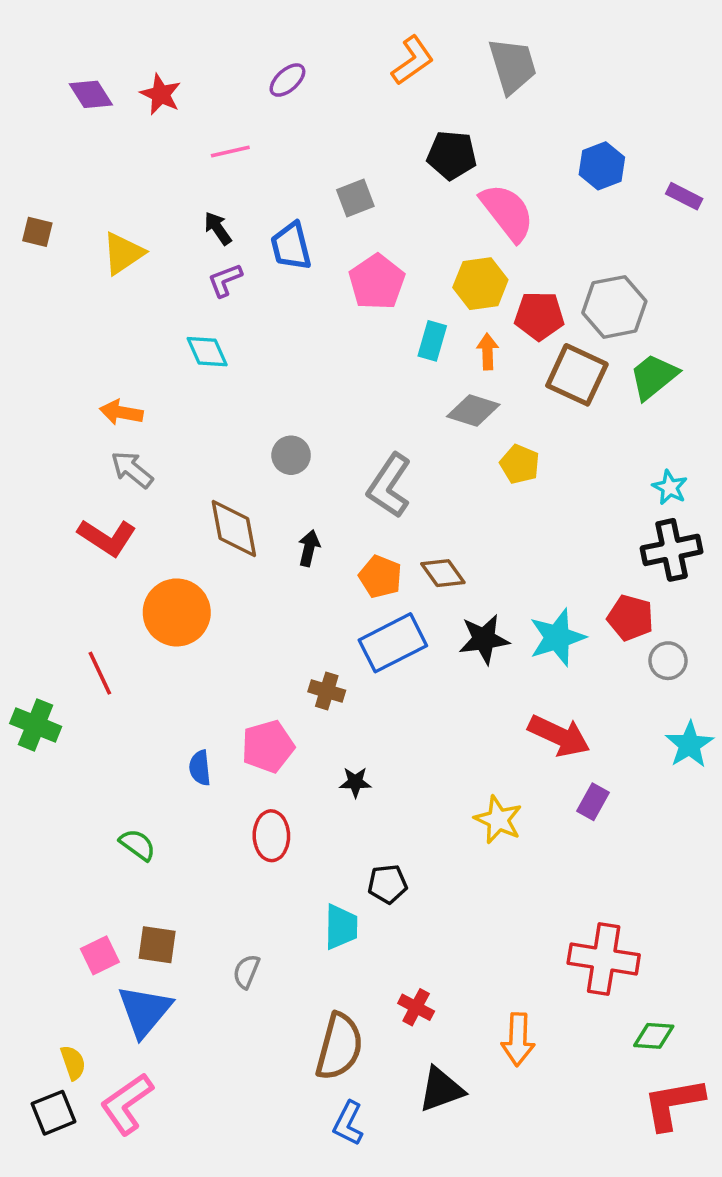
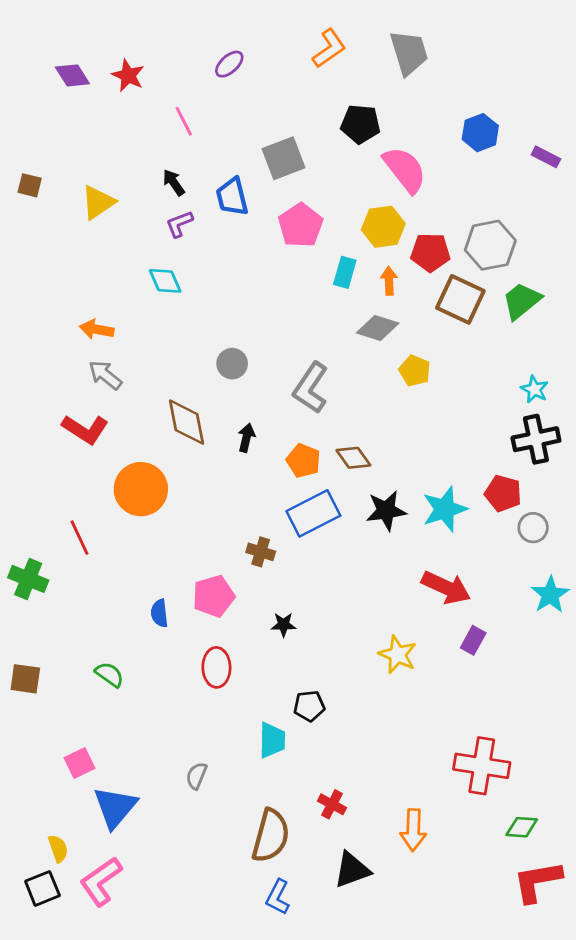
pink line: (230, 152) -> (184, 121), turned 76
gray square: (355, 198) -> (283, 158), size x1.4
brown square: (157, 945) -> (25, 679), moved

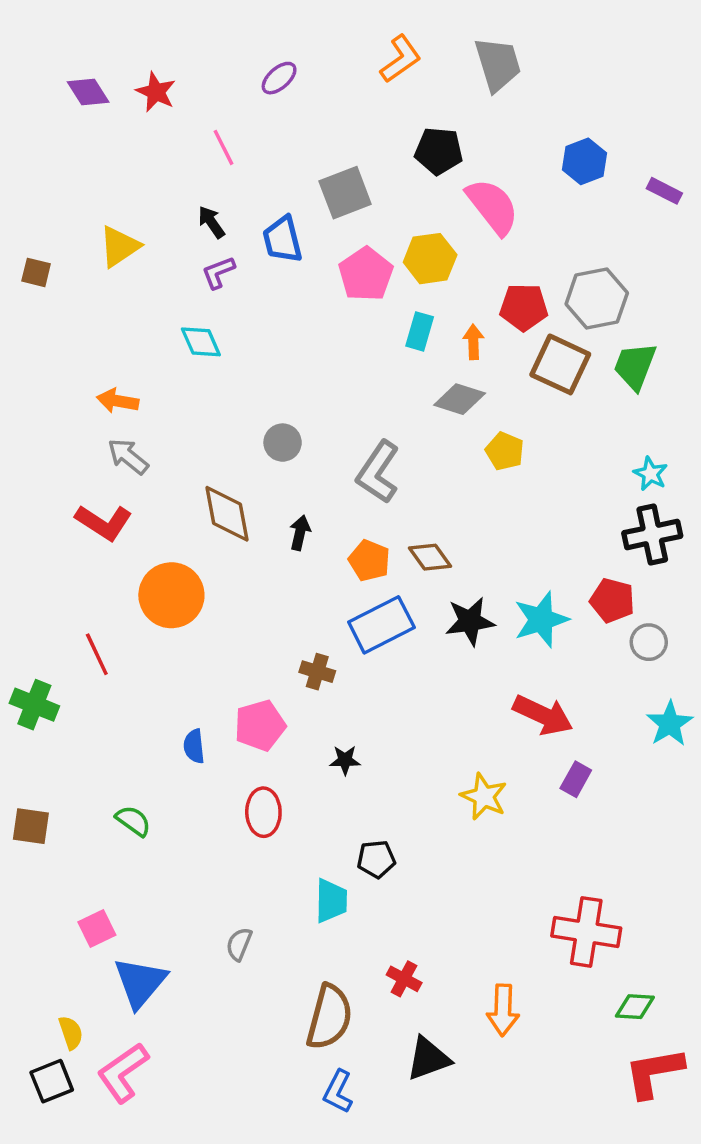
brown square: (30, 185) -> (36, 272), moved
yellow hexagon: (383, 227) -> (430, 259), moved
green trapezoid: (522, 301) -> (635, 366), turned -30

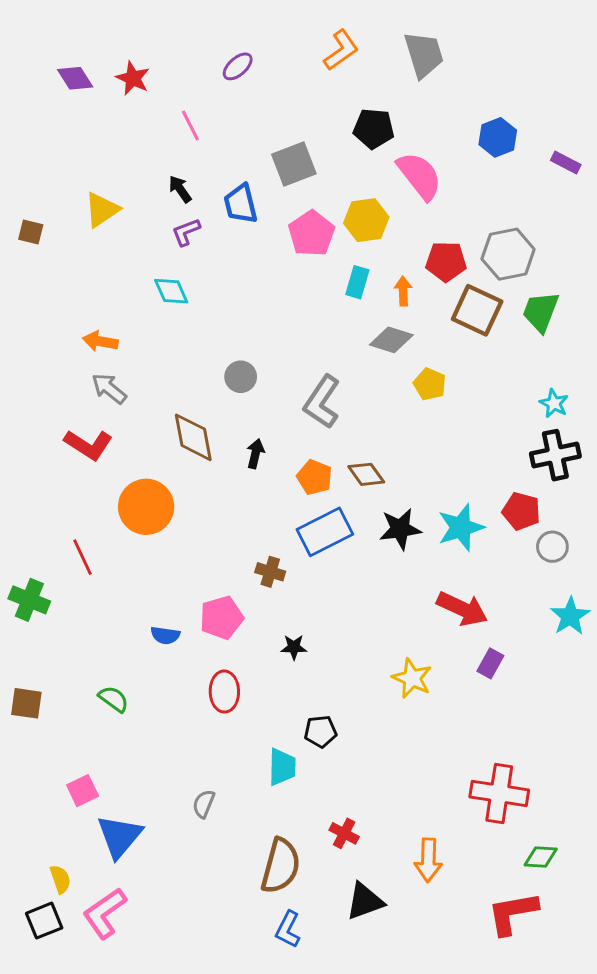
blue semicircle: (194, 746) -> (165, 635), turned -76
red L-shape: (654, 1073) -> (513, 913), moved

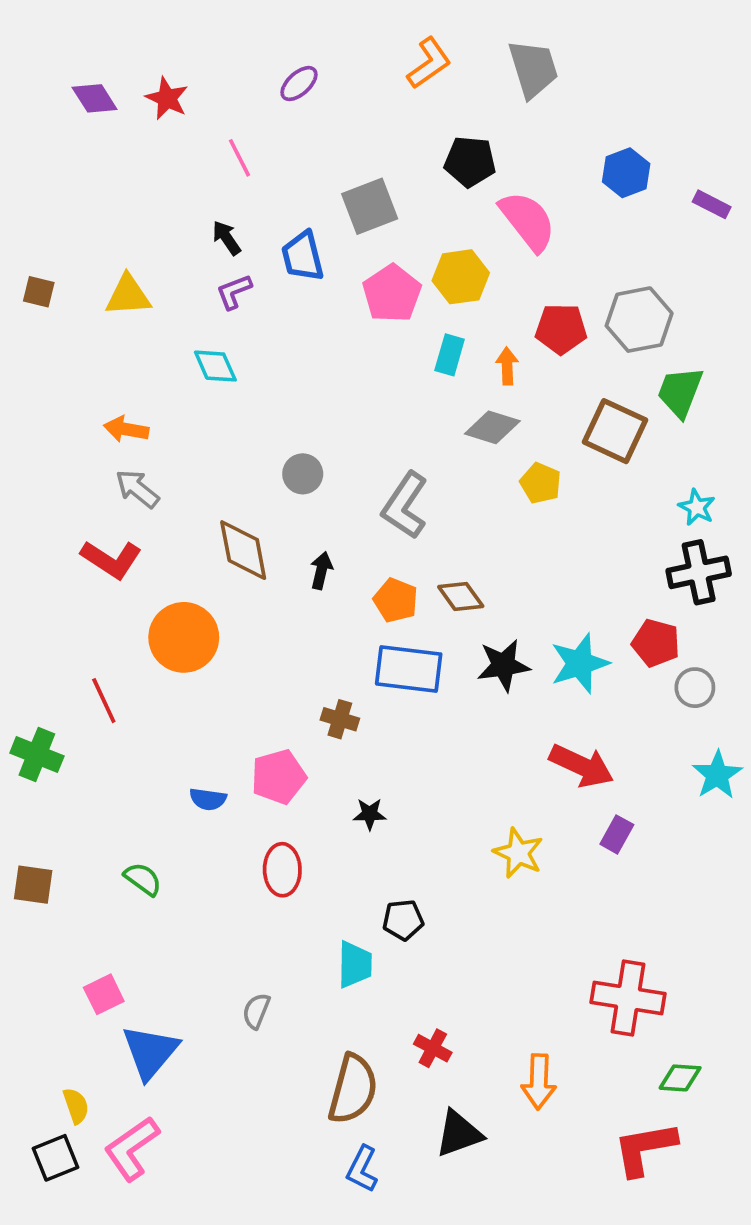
yellow triangle: (102, 210) -> (128, 295), moved, turned 30
brown square: (477, 310) -> (615, 431), moved
blue rectangle: (325, 532) -> (409, 669), turned 34

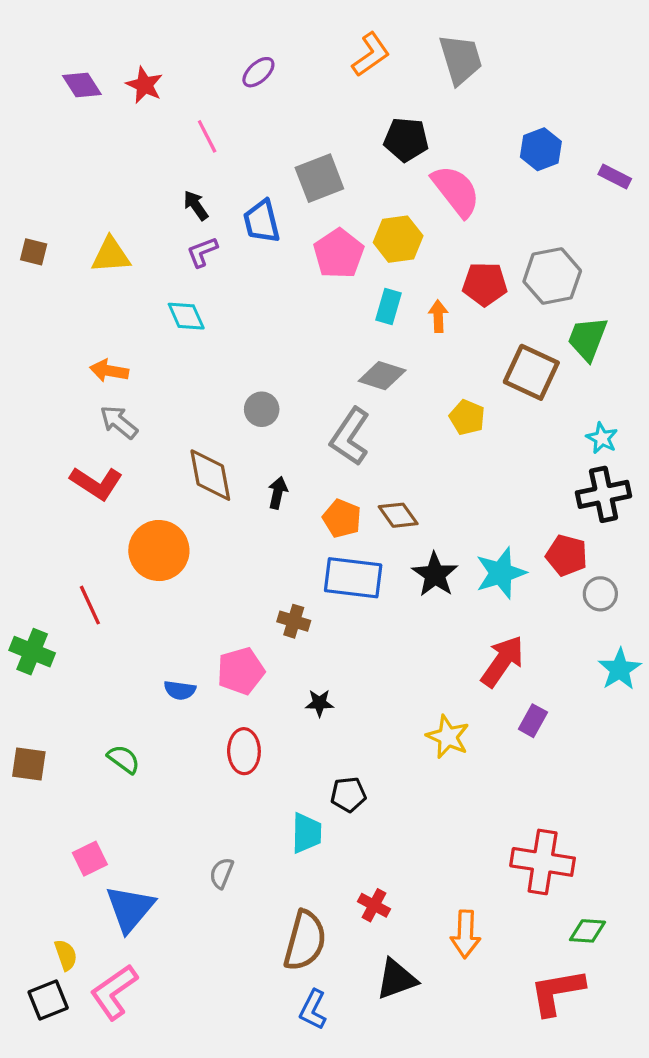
gray diamond: (492, 427) -> (382, 376), moved
black star: (503, 665) -> (435, 575), turned -30
red arrow: (582, 766) -> (502, 661), turned -80

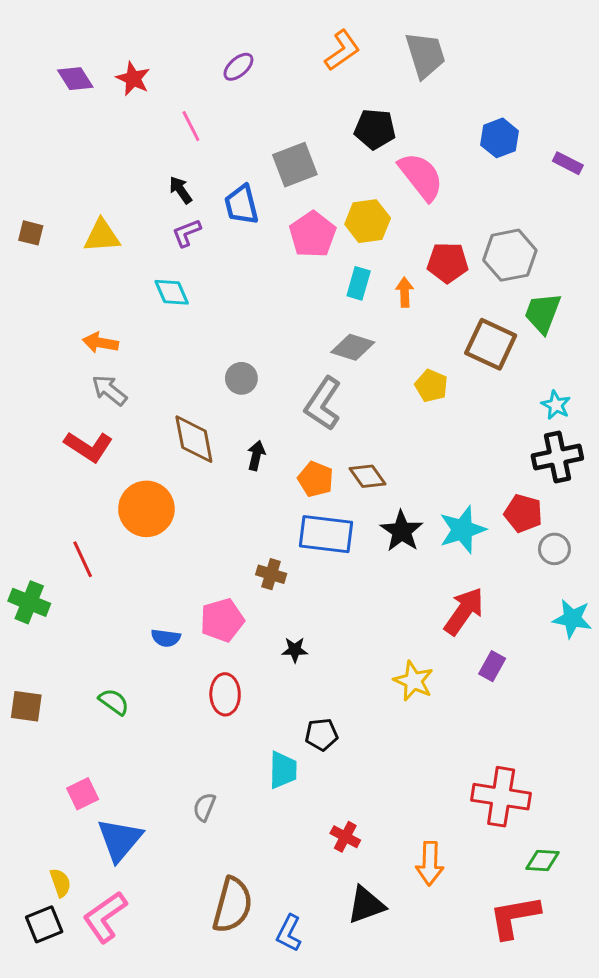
cyan star: (620, 669) -> (572, 619), turned -30
brown semicircle: (305, 941) -> (233, 905), moved

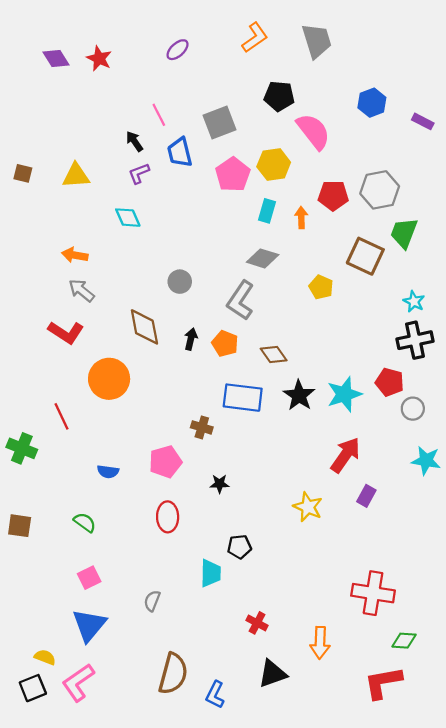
pink line: (191, 126) -> (159, 115), moved
orange pentagon: (316, 479) -> (225, 343), moved
blue semicircle: (166, 638) -> (108, 472), moved
pink square: (83, 794) -> (89, 578), moved
yellow semicircle: (60, 883) -> (45, 657), turned -50

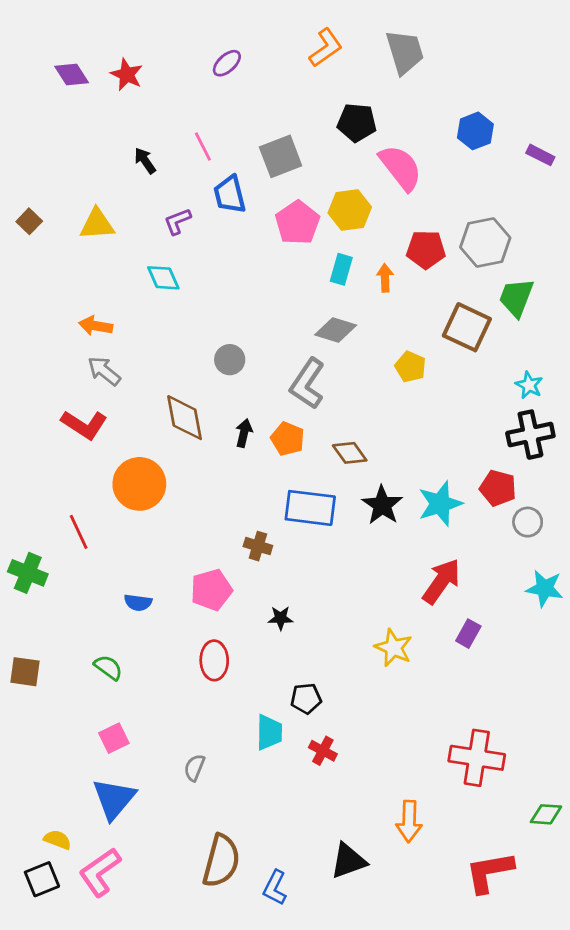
black arrow: (134, 141) -> (145, 161), moved
brown square: (23, 173) -> (29, 221), turned 30
red cross: (257, 623) -> (323, 751), moved
green diamond: (404, 641) -> (546, 814), moved

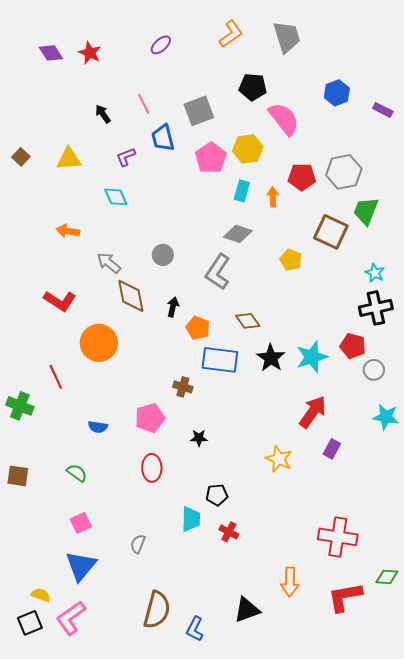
gray arrow: (104, 371) -> (109, 263), moved
orange pentagon: (288, 439) -> (198, 328), moved
red L-shape: (489, 872) -> (345, 597), moved

